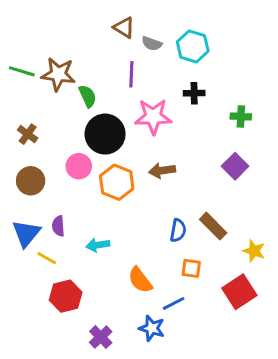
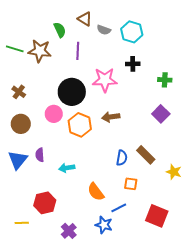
purple line: (131, 74) -> (78, 51), moved
green semicircle: (88, 96) -> (60, 30), moved
yellow line: (47, 258) -> (22, 223), moved, turned -32
red square: (239, 292) -> (157, 216), moved, turned -35

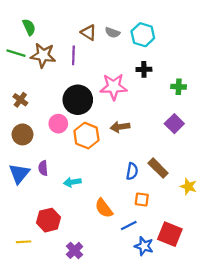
brown triangle: (85, 19) -> (89, 33), moved
green semicircle: (60, 30) -> (29, 27), moved
purple line: (78, 51) -> (73, 55), moved
blue star: (104, 225) -> (144, 246), moved

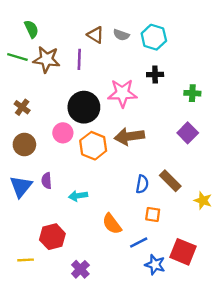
brown arrow: (120, 127) -> (129, 136), size x1.4

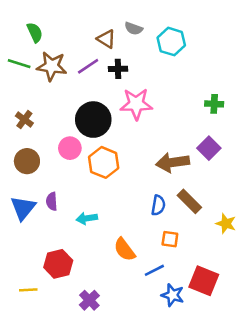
gray semicircle: (121, 35) -> (134, 29), moved
purple line: (79, 59) -> (88, 66), turned 54
black cross: (155, 75) -> (118, 69), moved
brown arrow: (129, 136) -> (173, 162), moved

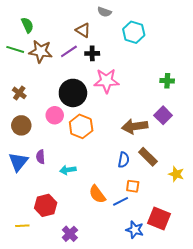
gray semicircle: (134, 29) -> (104, 12), moved
blue line: (154, 270) -> (121, 201), moved

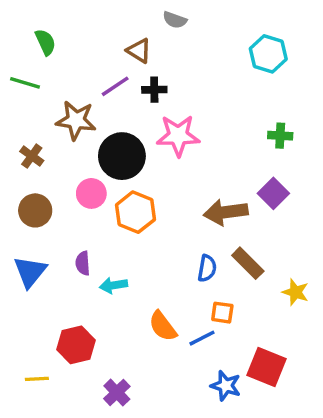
cyan hexagon: (134, 32) -> (268, 54), moved
brown star: (41, 51) -> (76, 120), moved
purple semicircle: (41, 157) -> (83, 263), moved

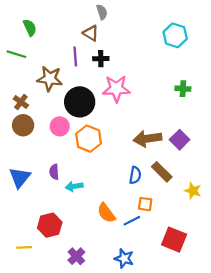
gray semicircle: (175, 20) -> (102, 12), moved, turned -128
purple line: (115, 86) -> (75, 56), turned -60
purple square: (273, 193) -> (180, 140), moved
brown circle: (35, 210) -> (23, 125), moved
blue star: (226, 386) -> (124, 258), moved

